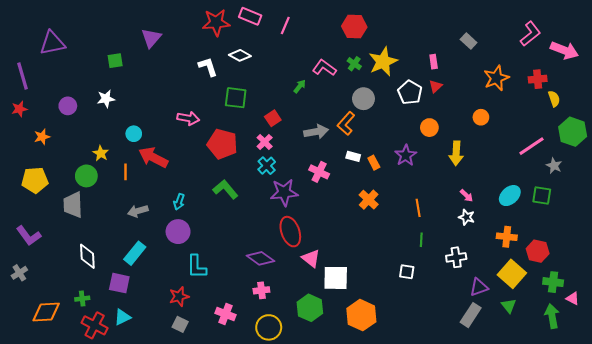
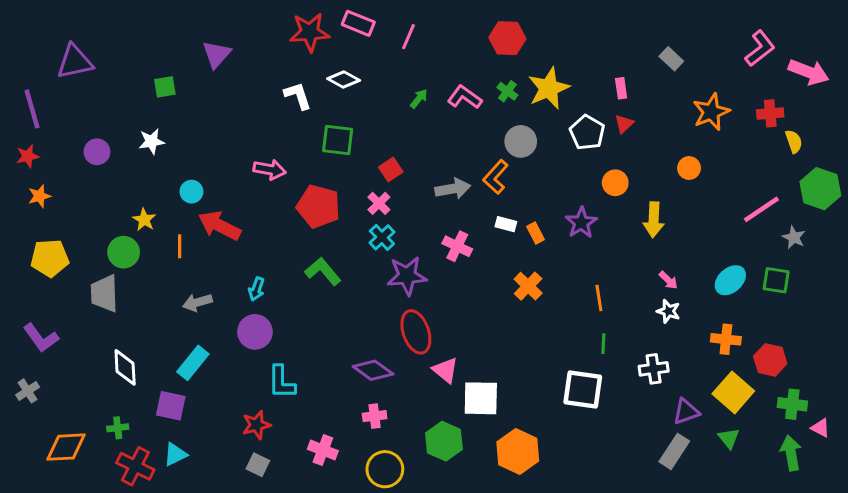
green arrow: (300, 86) -> (419, 99), moved
orange star: (42, 137) -> (39, 196), moved
white square: (407, 272) -> (583, 389), size x1.8

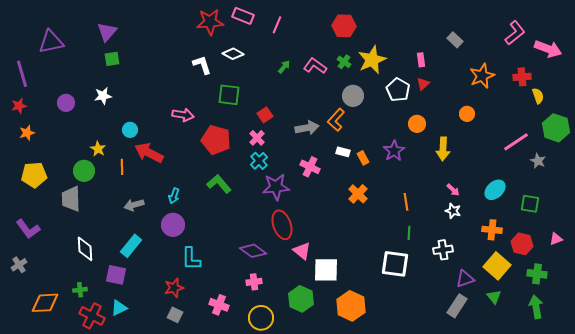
purple triangle: (217, 54) -> (107, 32), moved
green square: (776, 280) -> (530, 204), moved
pink triangle: (820, 428) -> (556, 239), moved, turned -48

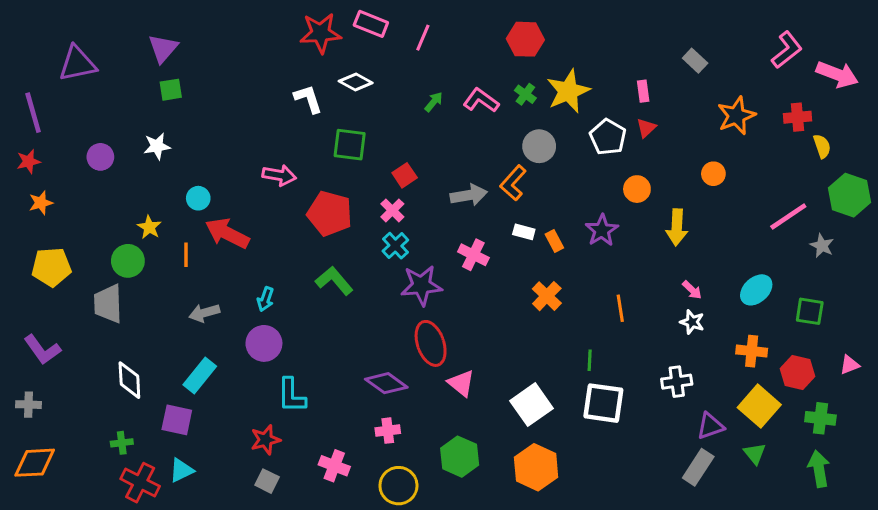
green line: (409, 233) -> (590, 360), moved
gray cross: (19, 265) -> (29, 405), turned 35
white square: (326, 270) -> (531, 405), moved, turned -36
orange diamond: (45, 303) -> (35, 463), moved

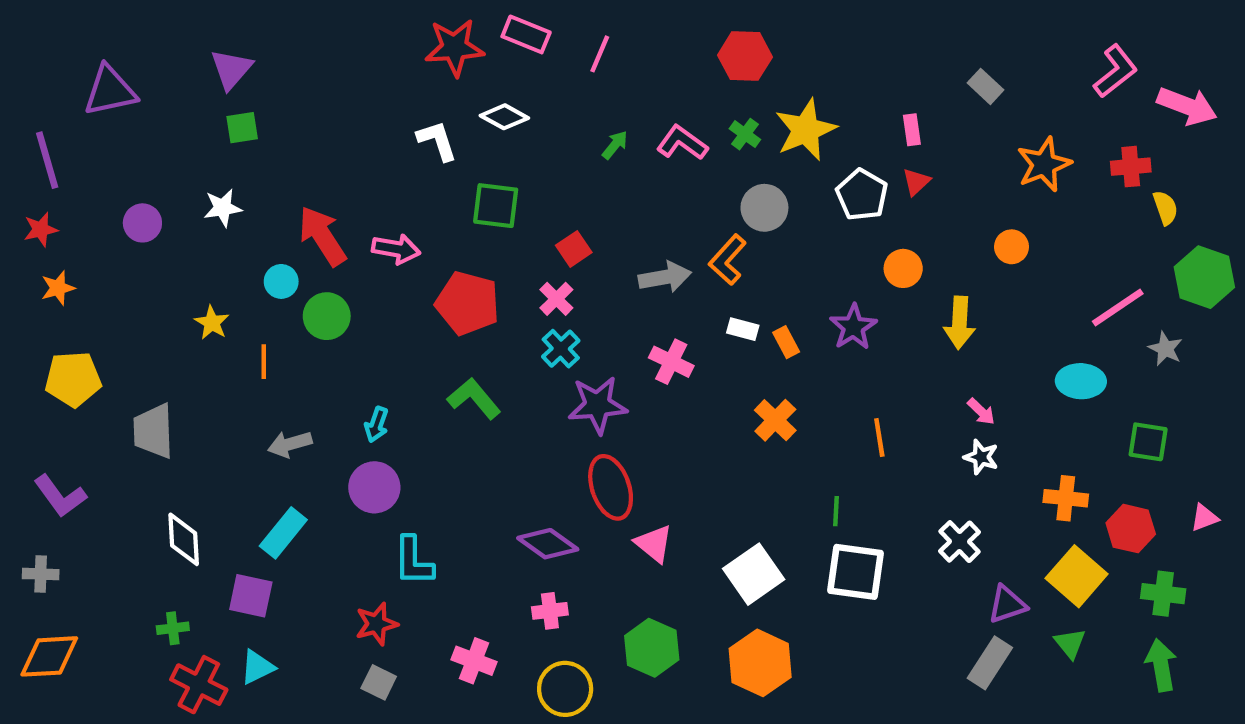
red arrow: (227, 233) -> (322, 236), moved, turned 30
green circle: (128, 261) -> (327, 316), moved
cyan ellipse: (756, 290) -> (1081, 381), moved, turned 44
white cross: (677, 382) -> (959, 542), turned -36

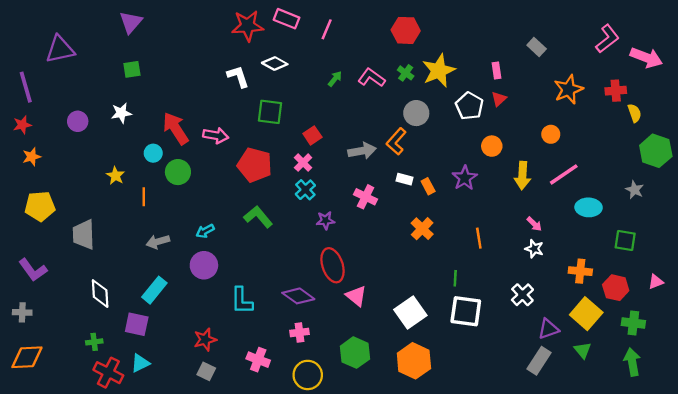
purple triangle: (231, 69) -> (131, 22), moved
pink line: (1118, 307) -> (564, 174), moved
purple star: (598, 405) -> (325, 220), size x0.6
cyan arrow: (377, 425) -> (205, 231), turned 42
cyan L-shape: (413, 561) -> (242, 301), moved

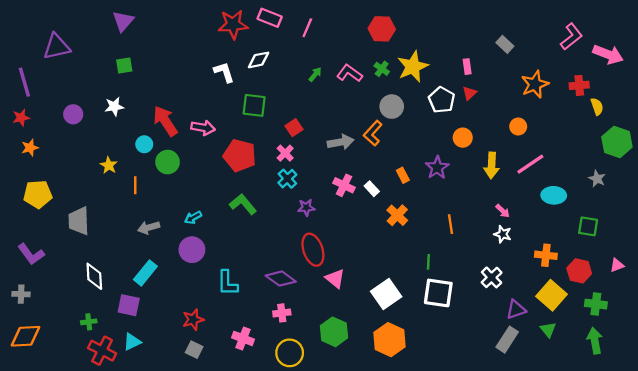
white diamond: (275, 63) -> (259, 60), turned -40
white rectangle: (404, 179) -> (372, 189), moved, turned 32

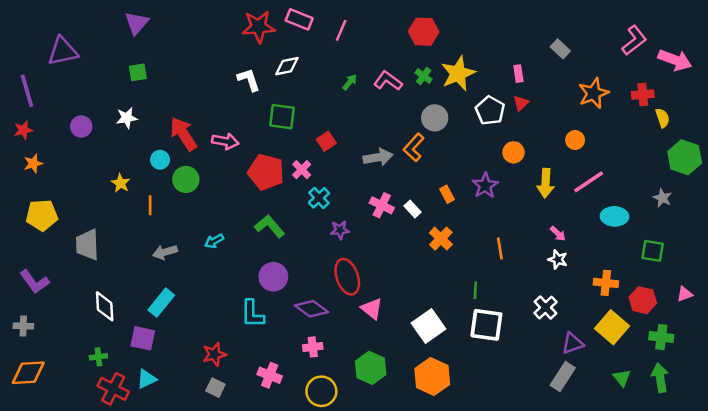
pink cross: (285, 153) -> (302, 170), moved
purple circle: (192, 250) -> (273, 277), moved
green triangle: (548, 330) -> (622, 378), moved

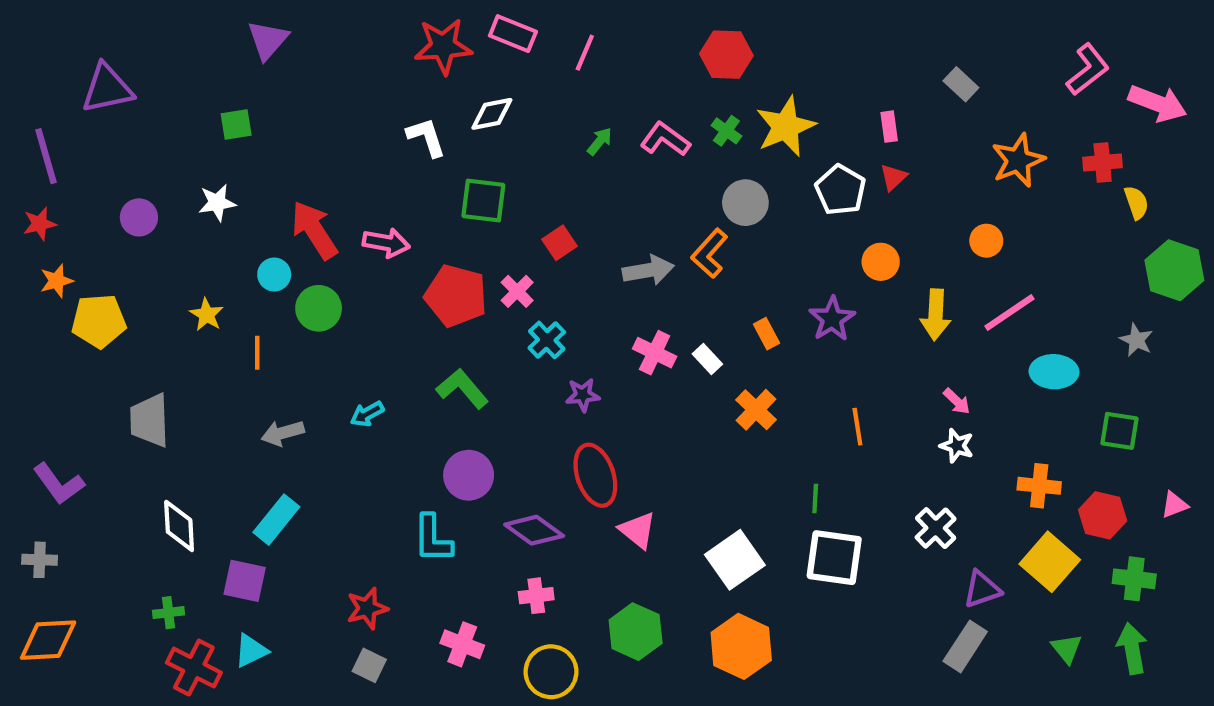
purple triangle: (137, 23) -> (268, 40), moved
yellow pentagon: (42, 215) -> (99, 321), moved

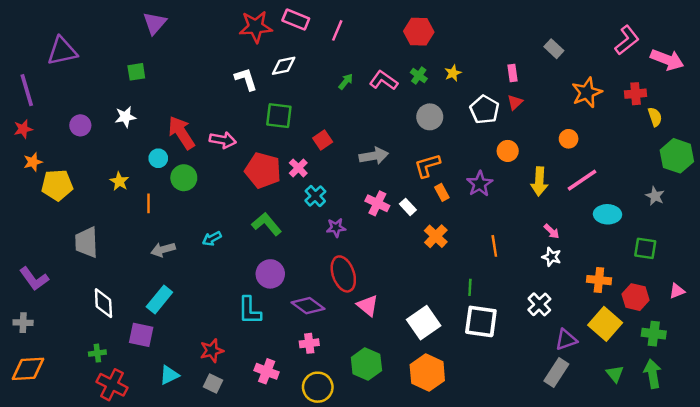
yellow star: (786, 127) -> (453, 73), size x0.5
orange L-shape: (709, 253) -> (427, 166), moved, turned 32
cyan triangle: (251, 651) -> (169, 375), moved

